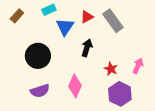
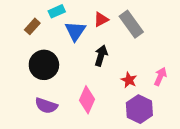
brown rectangle: (17, 16) -> (32, 26), moved
purple semicircle: (40, 91) -> (46, 106), turned 36

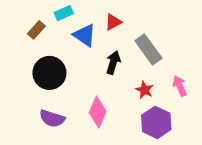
gray rectangle: (131, 24) -> (148, 49), moved
blue triangle: (75, 31) -> (85, 35), turned -30
pink arrow: (160, 77) -> (180, 86), turned -48

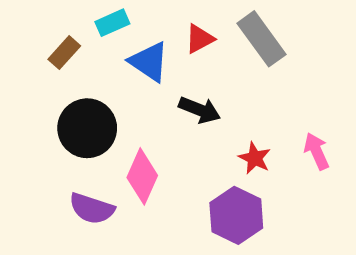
gray rectangle: (148, 49) -> (262, 39), moved
black arrow: (113, 62) -> (200, 110), turned 95
pink diamond: (98, 112) -> (142, 176), moved
purple hexagon: (156, 122) -> (236, 215), moved

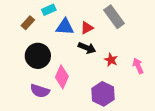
red triangle: (200, 39) -> (87, 28), moved
blue triangle: (149, 62) -> (65, 27), turned -30
red star: (255, 158) -> (111, 60), moved

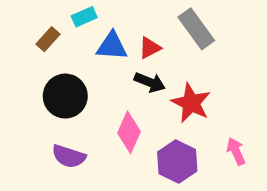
red star: (111, 60) -> (191, 103), size x1.6
pink arrow: (138, 66) -> (236, 151), moved
pink diamond: (62, 77) -> (129, 132), moved

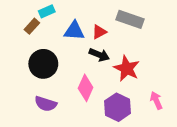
cyan rectangle: (84, 17) -> (47, 11), moved
gray rectangle: (196, 29) -> (130, 19), turned -35

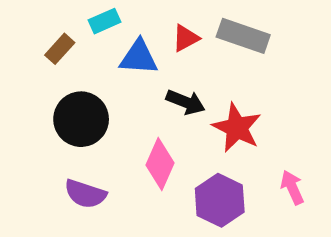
cyan rectangle: (47, 11) -> (105, 21), moved
red triangle: (99, 32) -> (186, 38), moved

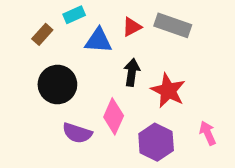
black arrow: (186, 102) -> (132, 72), turned -104
purple semicircle: (85, 194) -> (77, 133), moved

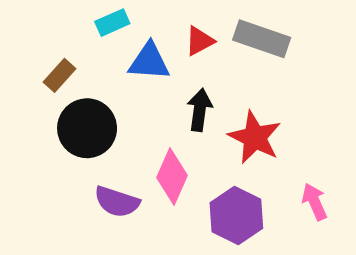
brown rectangle: (42, 34) -> (59, 75), moved

